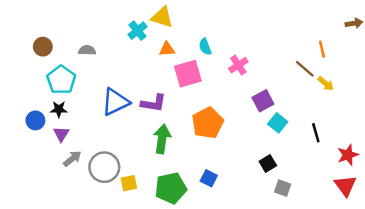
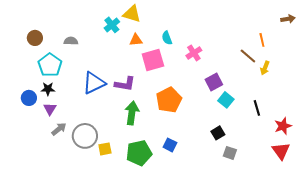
yellow arrow: (326, 84) -> (265, 68), turned 72

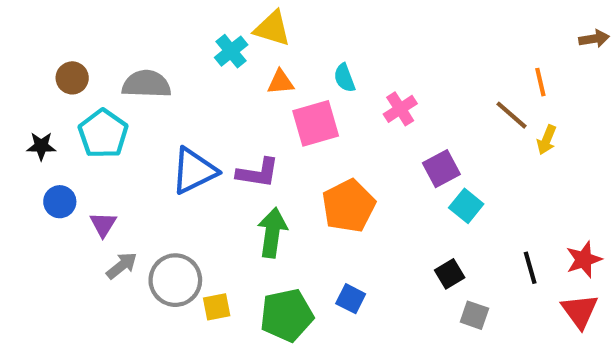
gray semicircle: (71, 41) -> (146, 84), size x1.6
black star: (48, 89) -> (41, 146), moved
black line: (257, 108) -> (530, 268), moved

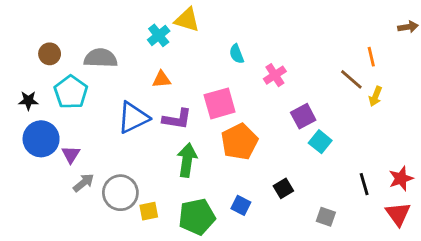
orange triangle: (281, 82) -> (161, 79), moved
pink square: (316, 123) -> (220, 103), moved
blue circle: (60, 202) -> (41, 139), size x1.6
black square: (450, 274) -> (283, 188), moved

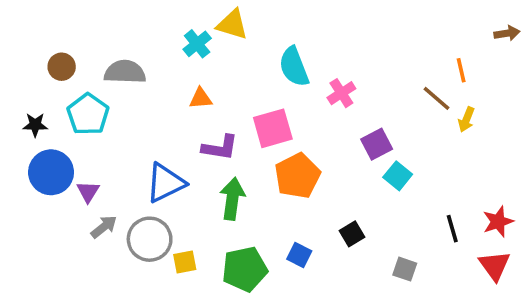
cyan semicircle: (237, 54) -> (294, 67), size x1.6
blue triangle: (133, 118) -> (165, 183), moved

